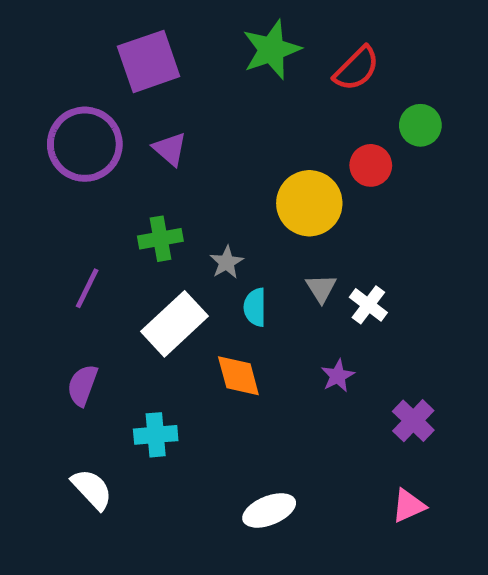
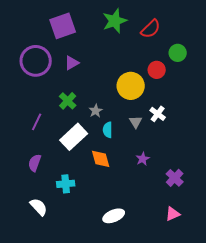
purple triangle: (170, 149) -> (72, 63), turned 49
green cross: (160, 239) -> (68, 101), turned -36
white cross: (368, 305) -> (158, 114), moved

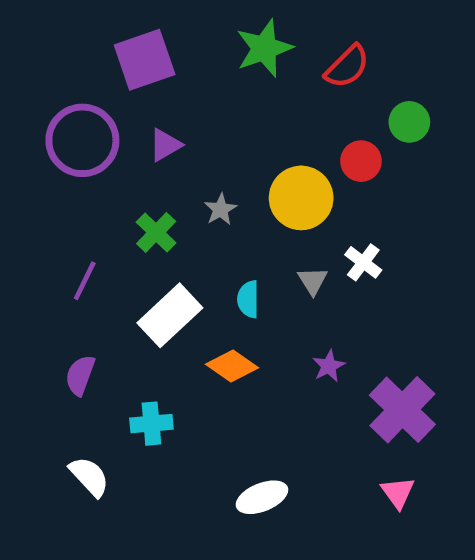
gray star: (96, 111) -> (221, 209), moved
orange diamond: (101, 159) -> (232, 366), turned -40
purple cross: (175, 178) -> (402, 410), size x1.6
pink triangle: (173, 214) -> (398, 493), turned -42

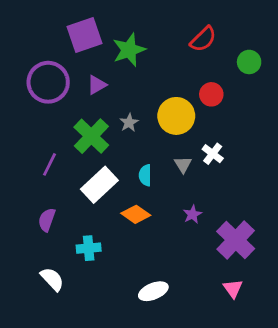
green star: (264, 48) -> (129, 50), moved
green circle: (409, 122) -> (249, 62), moved
green cross: (156, 232) -> (91, 136), size x1.5

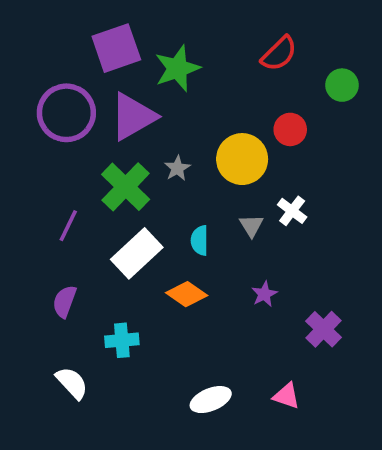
purple triangle: (97, 85) -> (133, 117), size x1.8
purple cross: (236, 240) -> (324, 329), size x0.7
pink triangle: (233, 289) -> (287, 396), moved, turned -35

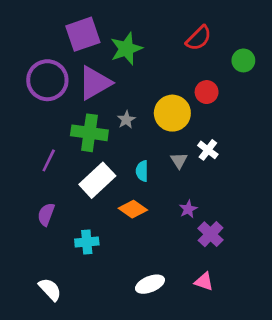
green cross: (126, 187) -> (89, 133), turned -36
purple cross: (324, 329) -> (211, 234), moved
white semicircle: (72, 383) -> (50, 289), moved

